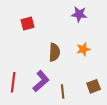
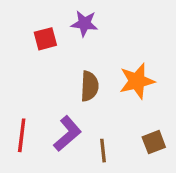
purple star: (79, 14) -> (84, 24), moved
orange star: (83, 49) -> (137, 81), size x1.5

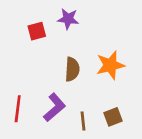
brown square: (154, 142) -> (113, 117), moved

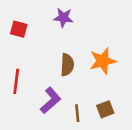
red square: (37, 31) -> (19, 29), moved, turned 30
red line: (18, 109) -> (16, 81), moved

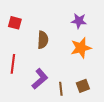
purple star: (63, 18) -> (79, 21), moved
brown semicircle: (67, 65) -> (43, 40), moved

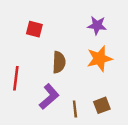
red square: (15, 23) -> (34, 29), moved
brown semicircle: (43, 40) -> (59, 62), moved

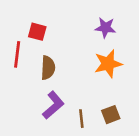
brown semicircle: (59, 62) -> (48, 68), moved
red line: (16, 78) -> (17, 54), moved

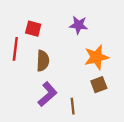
purple star: (105, 28) -> (79, 25), moved
brown square: (111, 115) -> (99, 85), moved

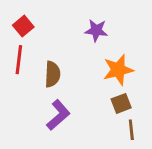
red square: (33, 29) -> (23, 26), moved, turned 35
brown line: (73, 106) -> (131, 130), moved

